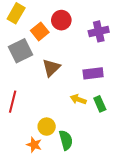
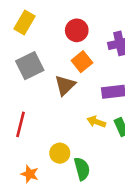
orange square: (40, 31) -> (82, 62), moved
orange star: (34, 145) -> (30, 174), moved

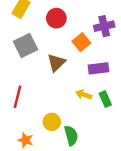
red circle: (77, 30) -> (56, 18), moved
orange square: (82, 62) -> (81, 42), moved

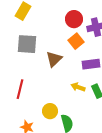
red circle: (56, 18) -> (74, 19), moved
gray square: (26, 46) -> (27, 44), turned 30

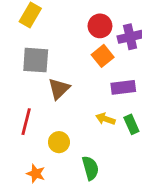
brown triangle: (54, 59) -> (59, 89), moved
yellow circle: (50, 111) -> (59, 142), moved

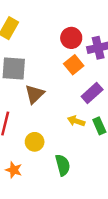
purple rectangle: (123, 87) -> (92, 93), turned -35

